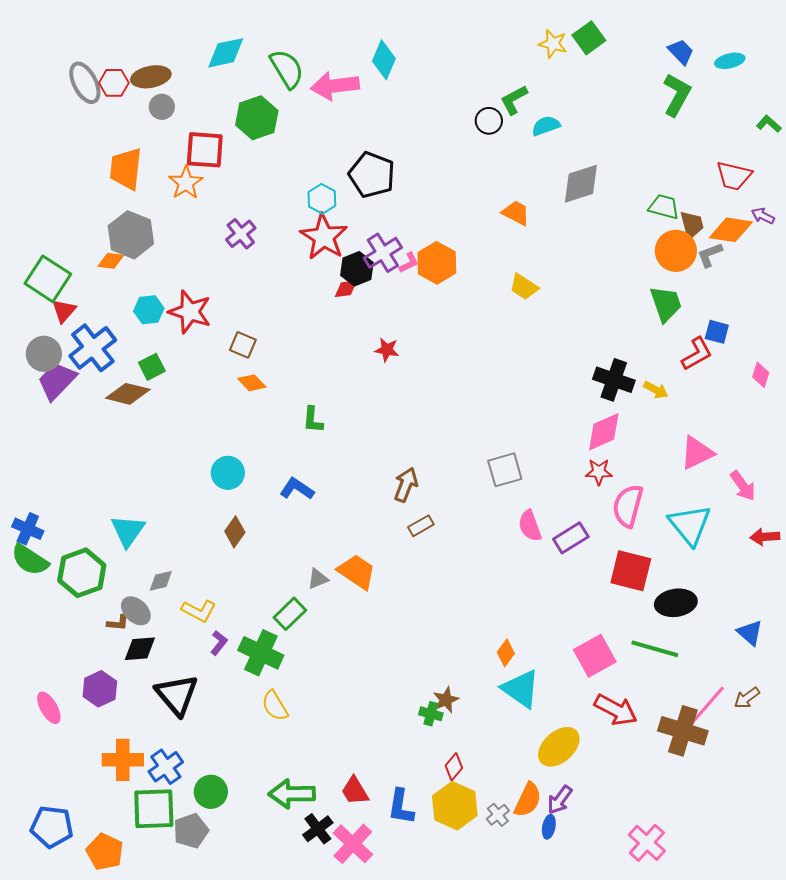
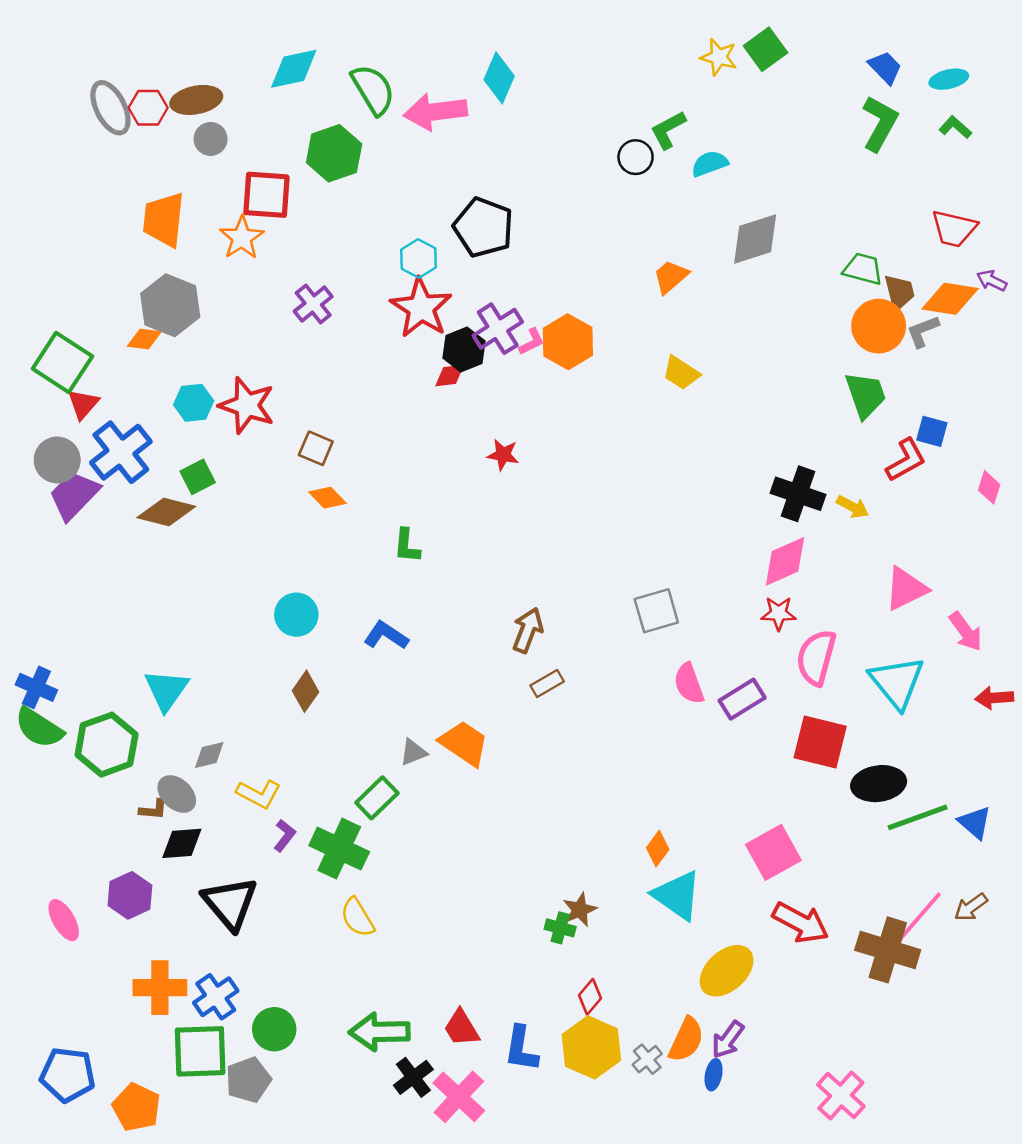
green L-shape: (769, 124) -> (955, 127), moved
orange trapezoid: (516, 213) -> (671, 277), turned -68
green line: (655, 649) -> (918, 817), moved, turned -36

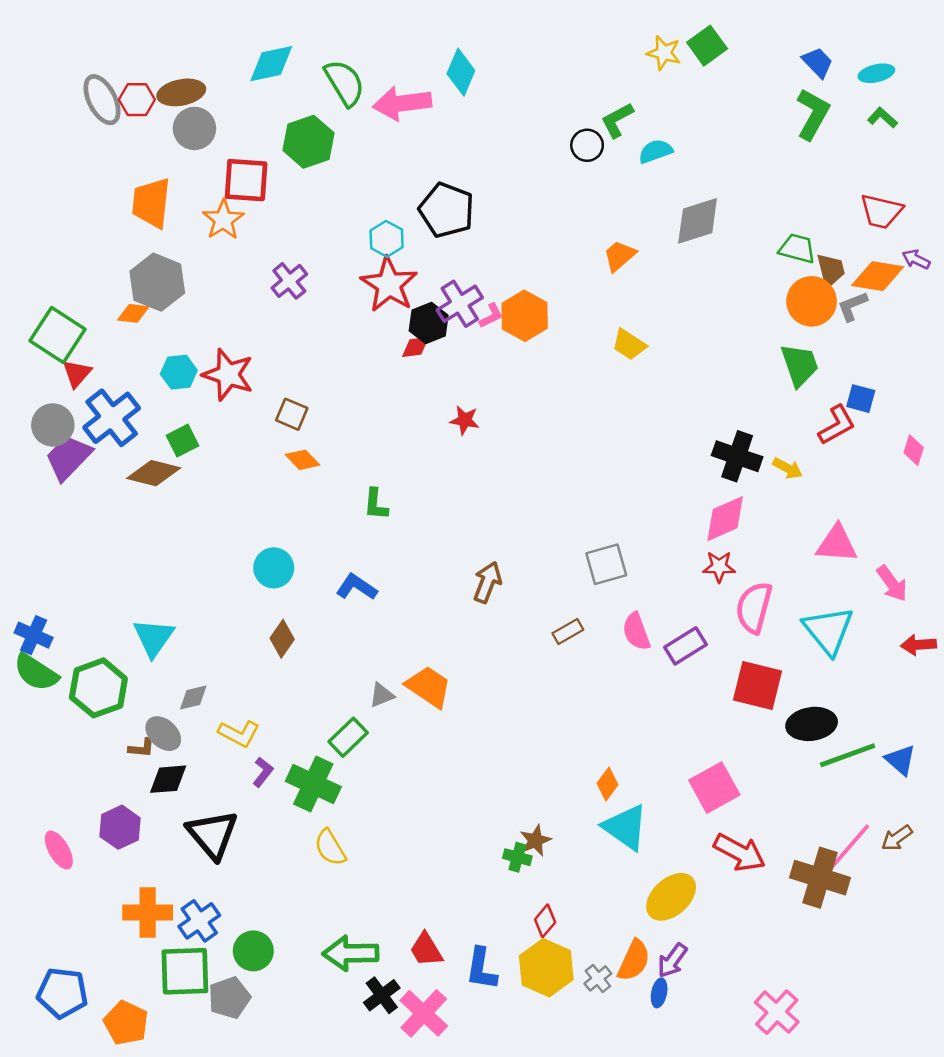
gray circle: (211, 139) -> (194, 128), size x1.4
pink triangle: (906, 589) -> (837, 544), turned 30
brown rectangle: (547, 684) -> (568, 632), moved

